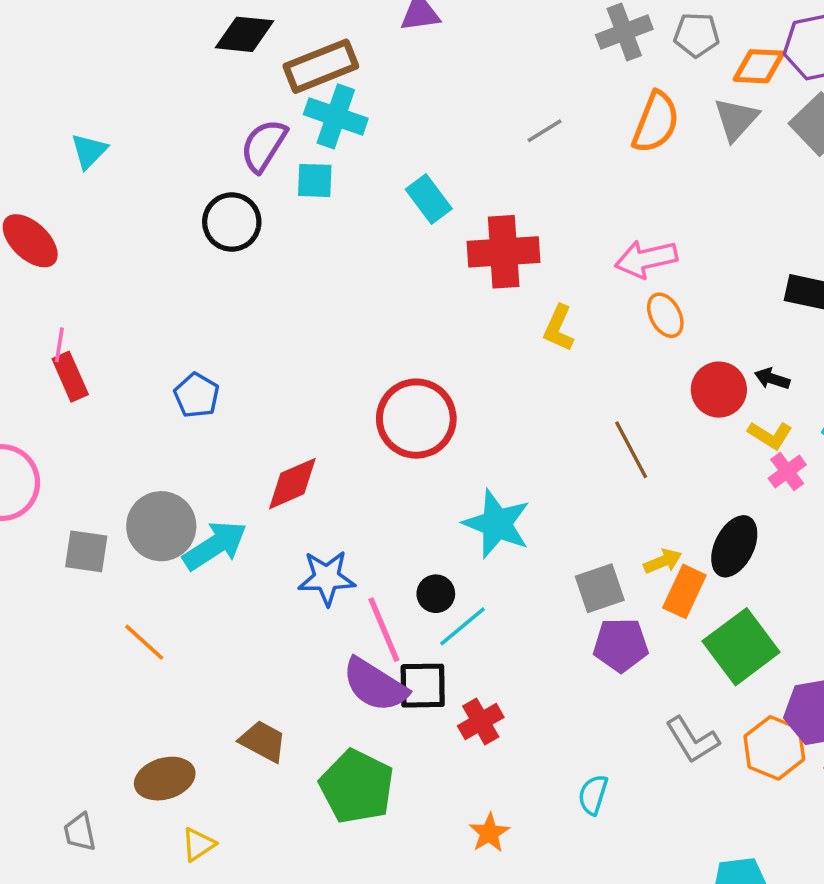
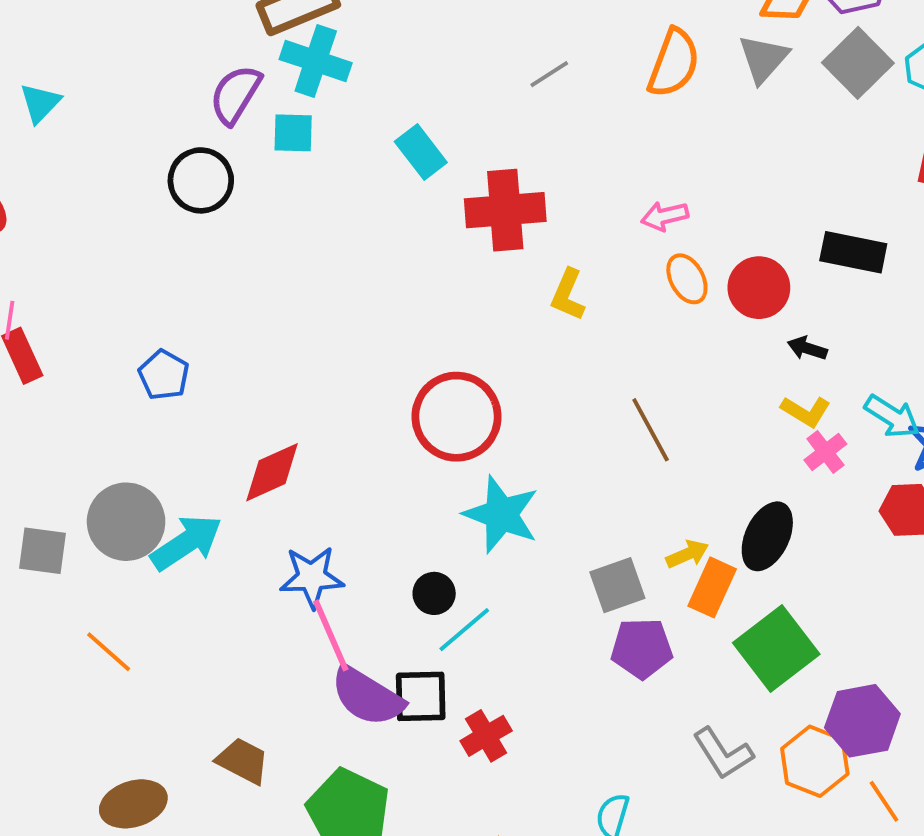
pink arrow: (646, 259) -> (665, 216), size x0.7
red circle: (719, 390) -> (759, 288), moved
red circle: (416, 419) -> (457, 417), moved
pink line: (384, 630) -> (331, 635), moved

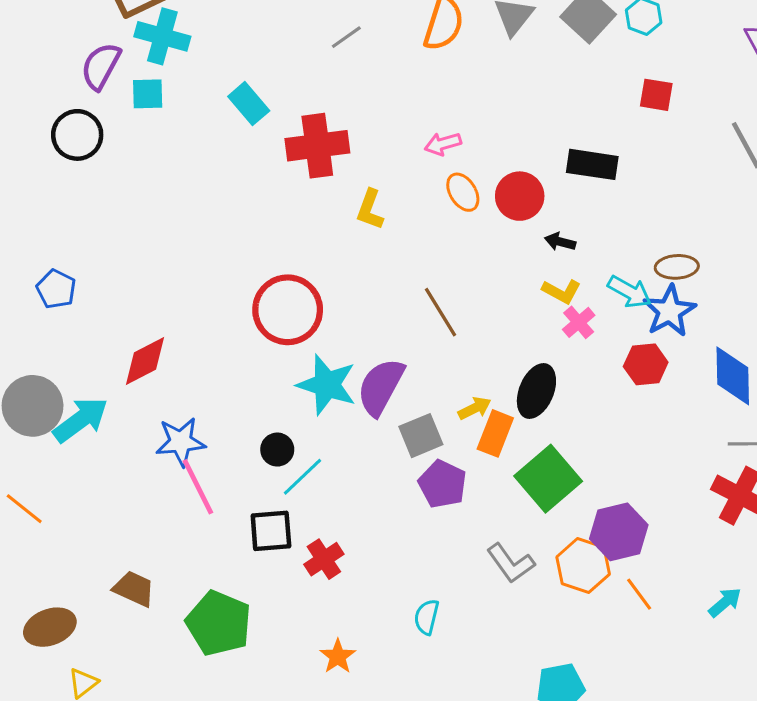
purple pentagon: (642, 648) -> (442, 484), turned 30
purple semicircle: (367, 696) -> (381, 387), moved, turned 90

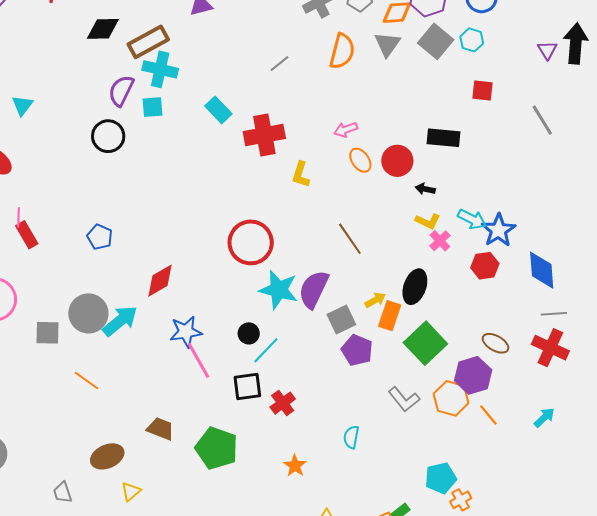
brown ellipse: (677, 267) -> (495, 343), moved, turned 36

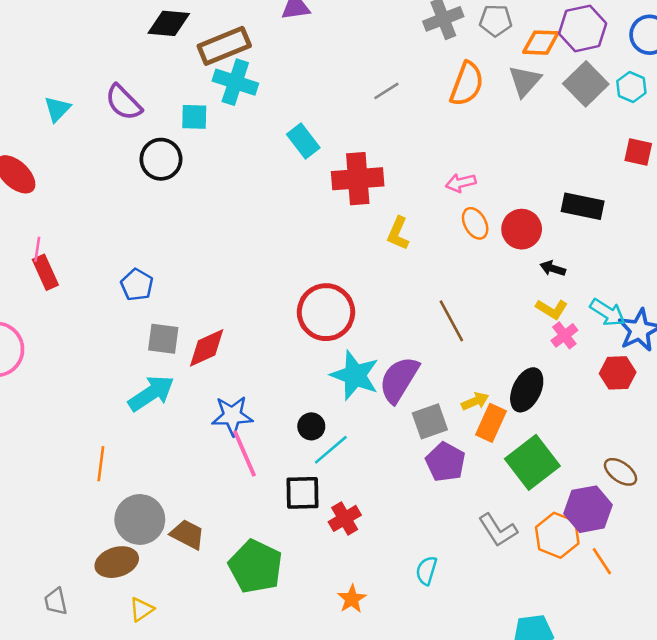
purple semicircle: (121, 91) -> (124, 102), moved, turned -76
cyan square: (152, 107) -> (194, 117), moved
gray circle: (88, 313) -> (140, 519), moved
gray square: (48, 333) -> (163, 339), moved
orange line: (86, 380) -> (101, 464), turned 56

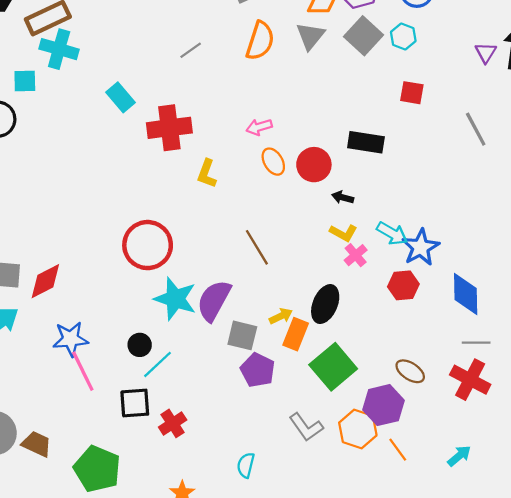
gray square: (430, 421) -> (242, 335), turned 36

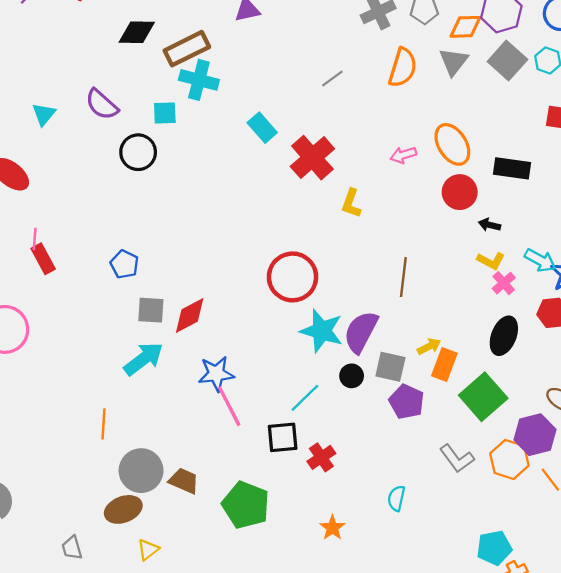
red cross: (169, 128) -> (312, 158), turned -33
orange ellipse: (273, 162) -> (452, 144), moved, size x1.5
brown line: (257, 247) -> (403, 277), turned 39
black ellipse: (325, 304) -> (504, 336), moved
black circle: (140, 345) -> (352, 376), moved

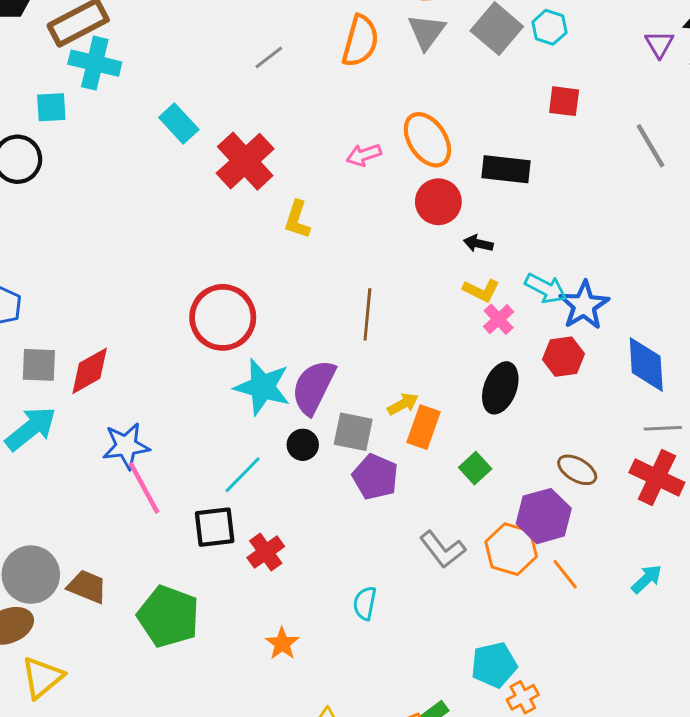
green square: (483, 397) -> (475, 468), size x0.5
yellow triangle: (148, 550) -> (42, 677), size x1.5

